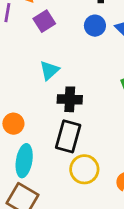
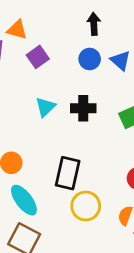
black cross: (70, 99) -> (83, 108), moved
cyan ellipse: (24, 161) -> (24, 200), turned -44

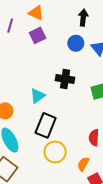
orange triangle: (17, 30) -> (36, 13), moved
cyan triangle: (45, 107) -> (38, 96), moved

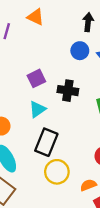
purple square: (38, 35) -> (36, 78), moved
orange semicircle: (83, 164) -> (88, 185), turned 40

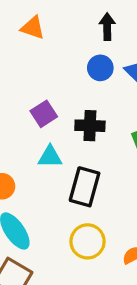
cyan triangle: (37, 109) -> (50, 157), turned 42
black rectangle: (46, 142) -> (85, 187), moved

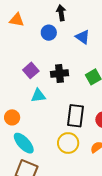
blue circle: (100, 68) -> (49, 33), moved
black rectangle: (85, 187) -> (75, 116), moved

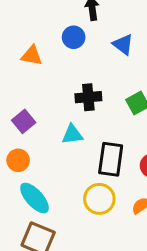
orange triangle: (17, 20) -> (32, 56), moved
purple square: (31, 70) -> (24, 121), moved
cyan triangle: (38, 96) -> (72, 135), moved

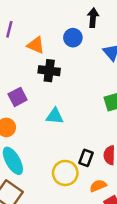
black cross: (88, 97) -> (49, 71), moved
black rectangle: (111, 159) -> (86, 158), moved, size x0.6

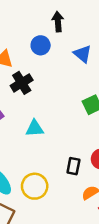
black cross: (49, 71) -> (22, 83), turned -30
yellow circle: (65, 173) -> (35, 186), moved

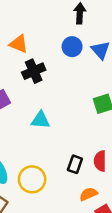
blue circle: (41, 45) -> (72, 47), moved

